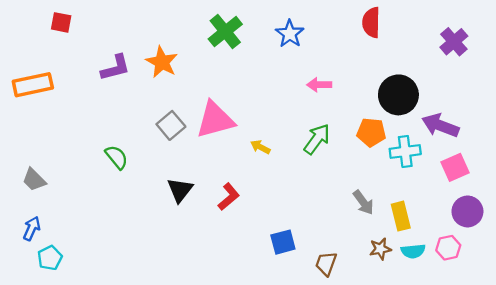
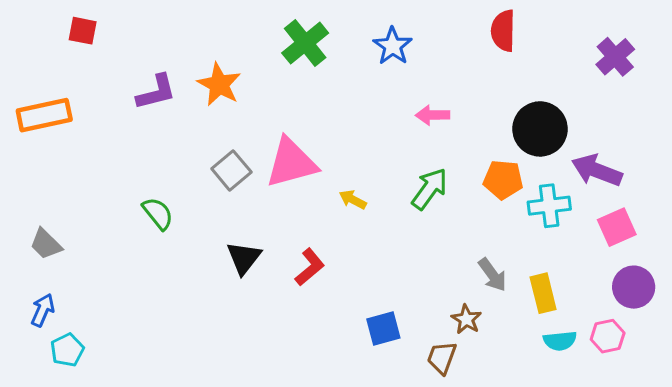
brown star: (380, 249) -> (466, 319), moved, turned -30

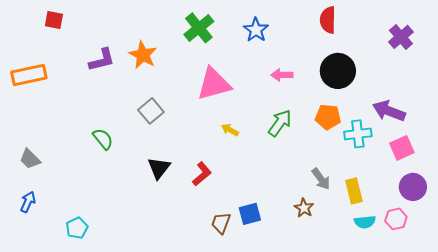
black circle: (540, 129) -> (338, 71), moved
pink triangle: (291, 163) -> (214, 84), moved
cyan pentagon: (67, 350) -> (77, 228), moved
brown trapezoid: (442, 358) -> (221, 223), moved

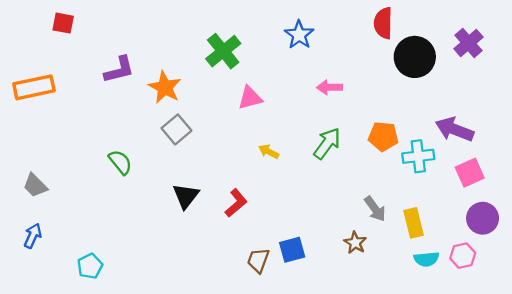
green cross: (199, 28) -> (223, 51), moved
orange star: (143, 55) -> (165, 87), moved
black circle: (338, 71) -> (415, 57), moved
pink triangle: (214, 84) -> (250, 98), size x0.6

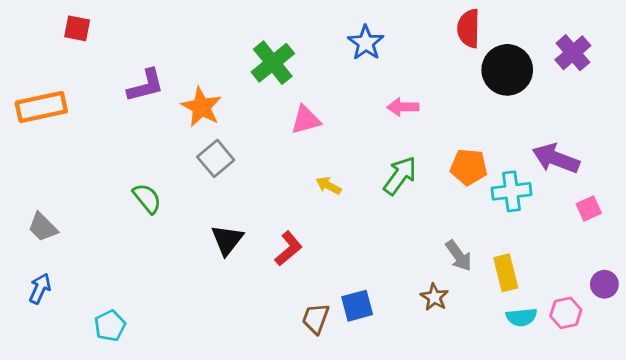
pink square: (470, 173) -> (589, 208), moved, size x0.7
purple circle: (483, 218) -> (604, 284), moved, size x0.7

